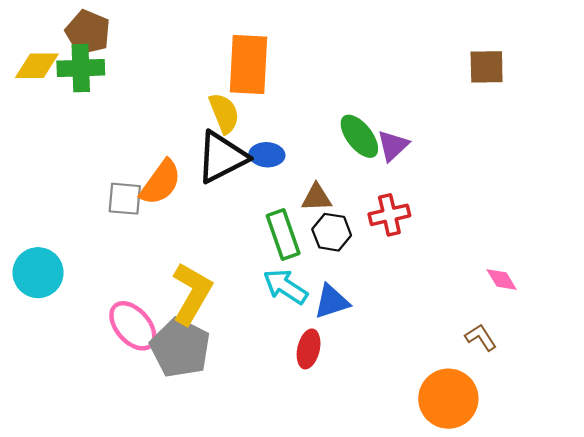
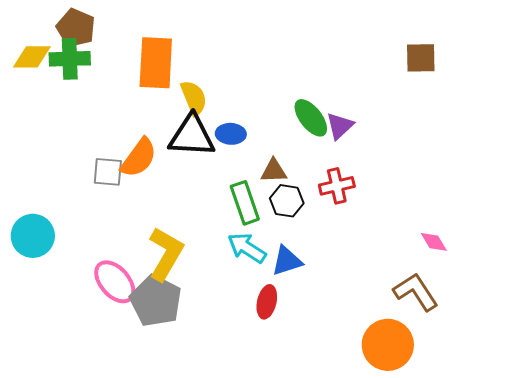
orange rectangle: (248, 65) -> (156, 63), moved
black triangle: (222, 157) -> (192, 136), turned 30
brown L-shape: (481, 337) -> (416, 292), size x1.6

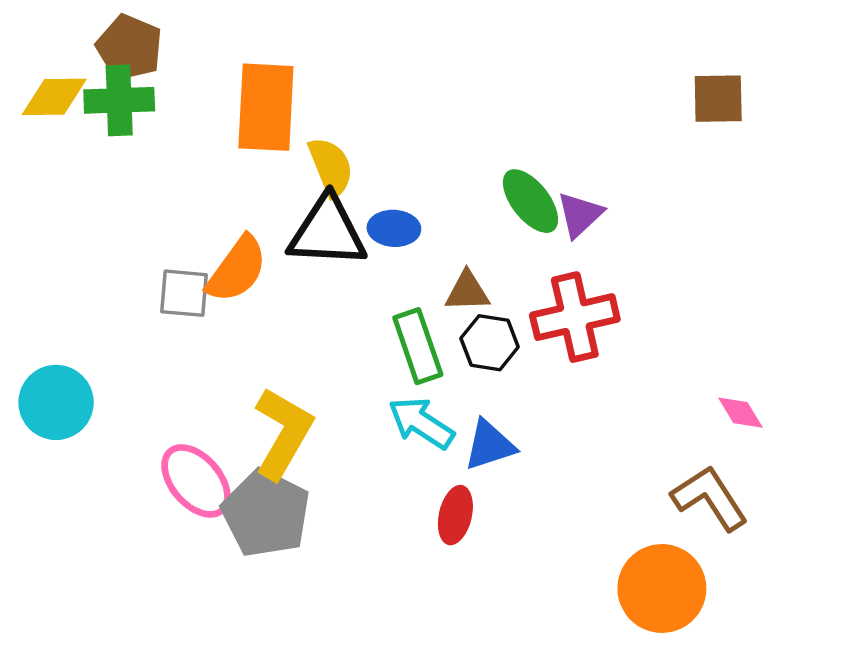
red cross: (337, 186) -> (575, 317), size x1.4

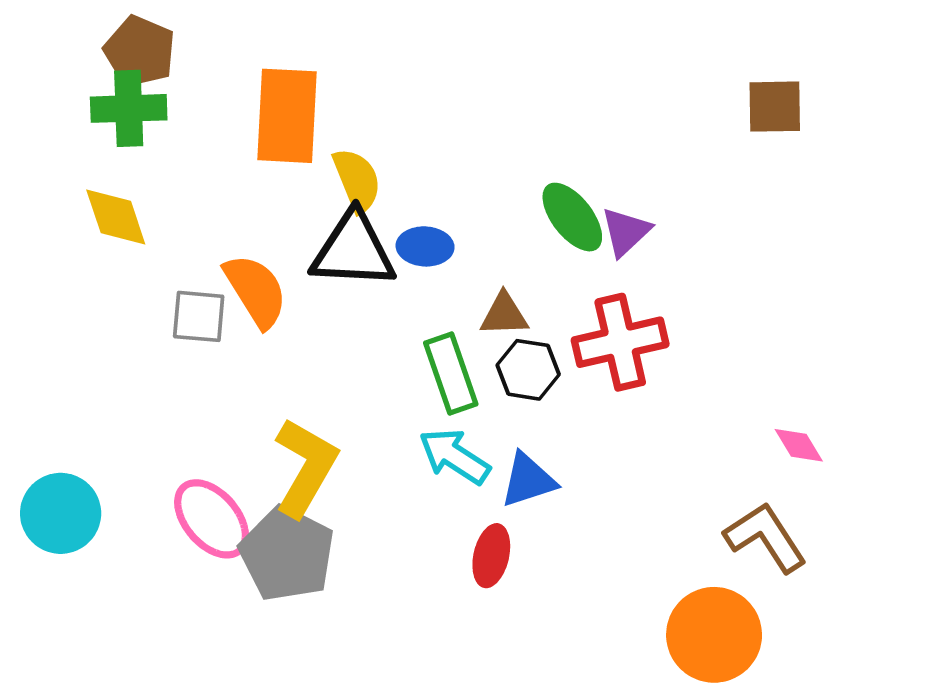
yellow diamond: (54, 97) -> (116, 217), moved, turned 72
orange semicircle: (237, 269) -> (256, 291), turned -68
cyan circle: (56, 402) -> (61, 513), moved

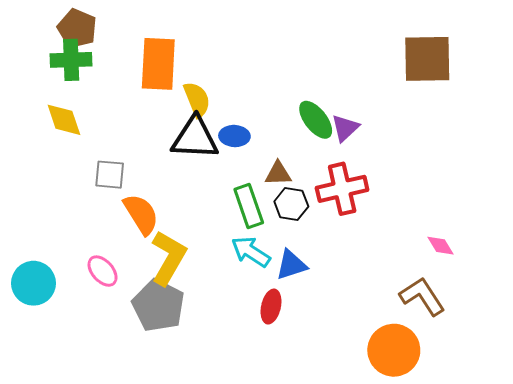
brown square: (775, 107) -> (427, 59), size x1.6
orange semicircle: (256, 291) -> (141, 214), moved
pink ellipse: (212, 519) -> (103, 271), moved, size x0.7

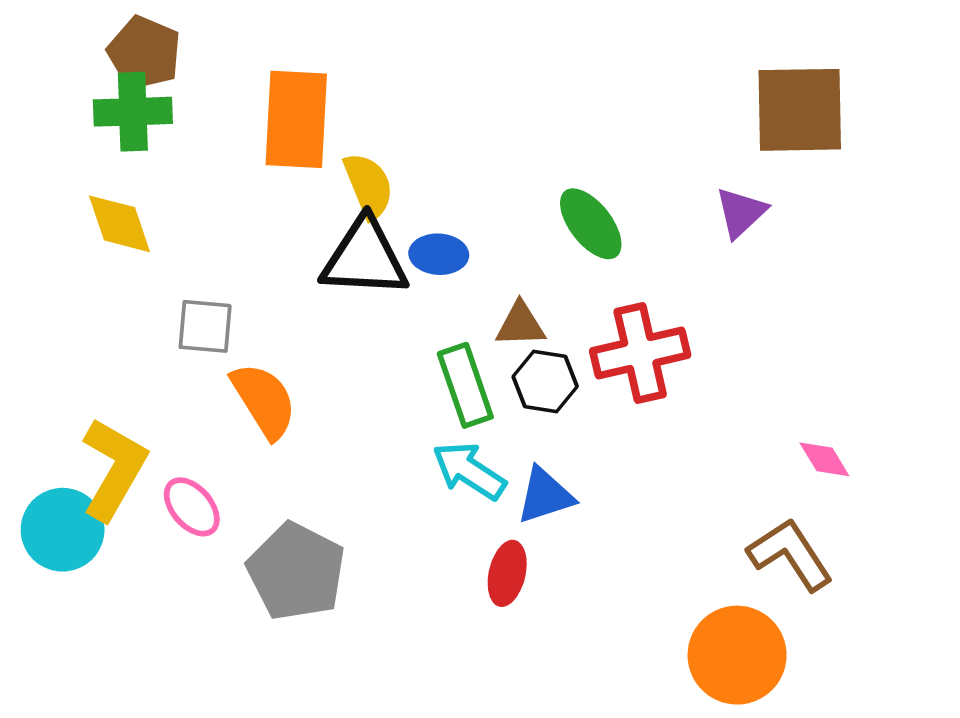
purple triangle: (345, 128) -> (741, 212), moved
yellow L-shape: (168, 258) -> (114, 469), moved

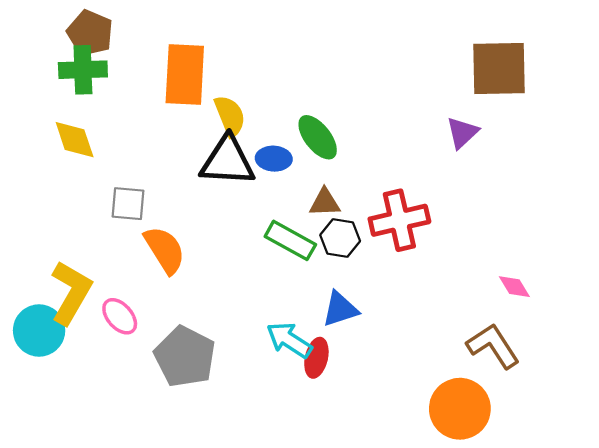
green ellipse: (591, 224) -> (318, 137), moved
green rectangle: (465, 385) -> (290, 240), turned -42
cyan arrow: (469, 471) -> (289, 340), moved

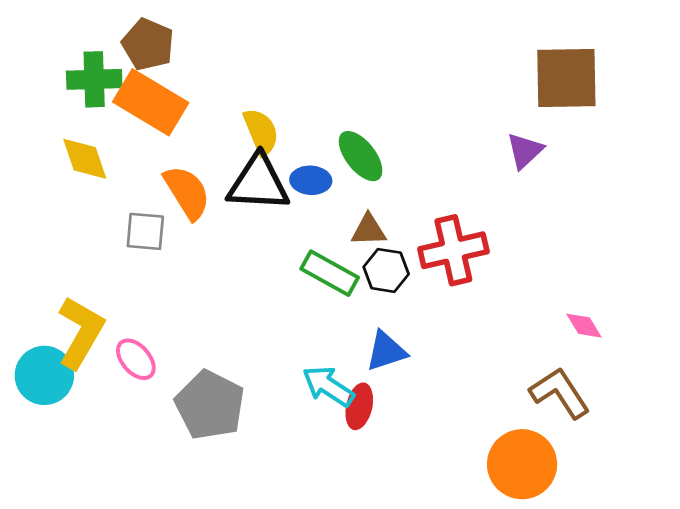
brown pentagon: (90, 33) -> (148, 44), moved
orange rectangle: (185, 74) -> (151, 102), moved, turned -62
orange semicircle: (165, 250) -> (187, 192), moved

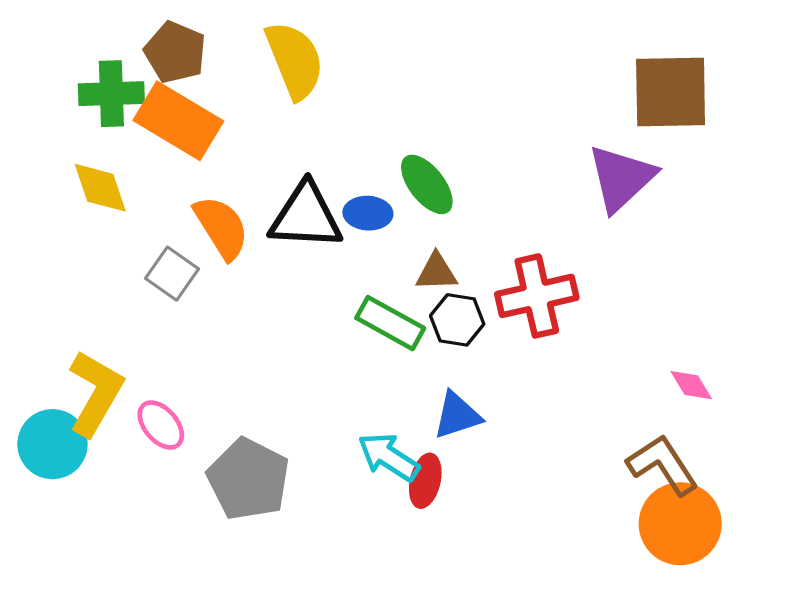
yellow semicircle: (261, 132) -> (295, 60), moved, size x1.4
purple triangle: (525, 151) -> (621, 178), size x1.6
gray square: (145, 231) -> (172, 274), turned 30
orange circle: (522, 464) -> (680, 524), moved

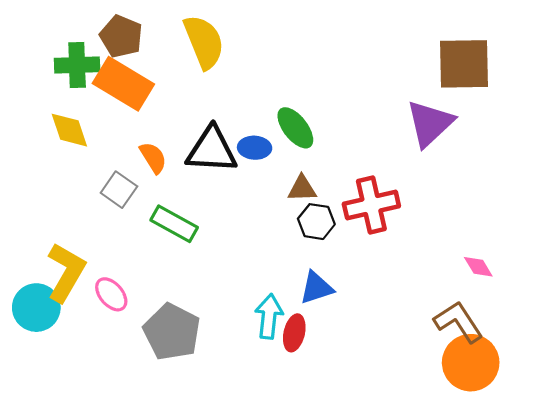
orange semicircle: (221, 227) -> (153, 158), size x0.7
green rectangle: (390, 323) -> (174, 224), moved
cyan arrow: (389, 457) -> (269, 316), turned 63

